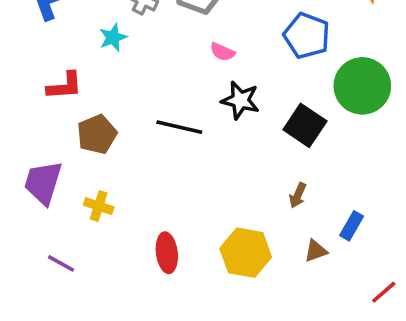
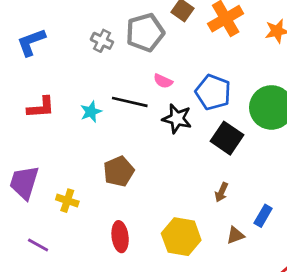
blue pentagon: (307, 36) -> (213, 92), moved
cyan star: (113, 37) -> (91, 112), moved
black line: (179, 127) -> (130, 102), moved
brown pentagon: (97, 134) -> (119, 171), moved

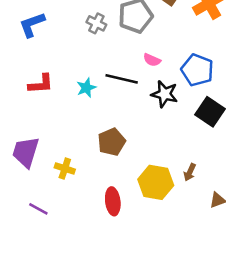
brown arrow: (221, 192) -> (190, 172), moved
yellow hexagon: (181, 237) -> (156, 182), moved

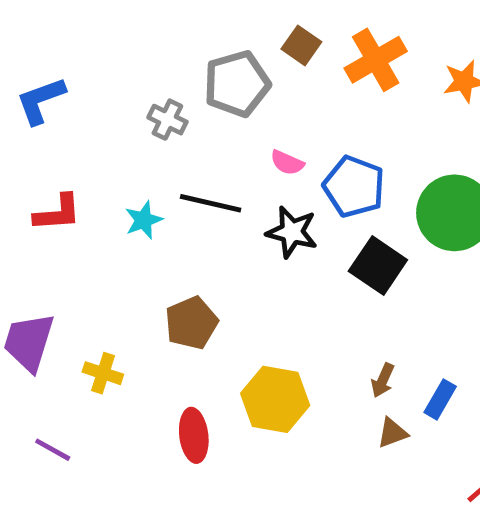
gray cross: (96, 23) -> (167, 120), moved
pink semicircle: (152, 60) -> (287, 163), moved
brown arrow: (190, 172) -> (383, 380), moved

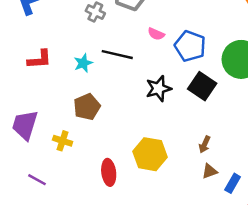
black star: (292, 232) -> (158, 89), moved, turned -30
brown pentagon: (191, 323) -> (87, 107), moved
blue rectangle: (440, 399) -> (233, 183), moved

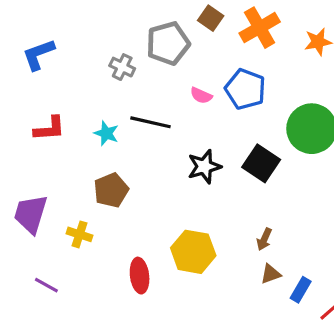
blue pentagon: (190, 46) -> (245, 89), moved
cyan star: (83, 63) -> (106, 133), turned -30

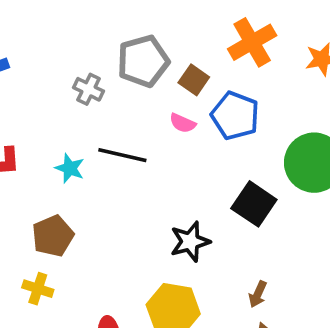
brown square: (211, 18) -> (194, 80), moved
black star: (204, 167) -> (190, 242), moved
brown pentagon: (111, 190) -> (53, 236), moved

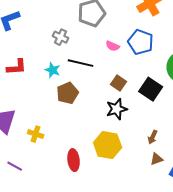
brown square: (194, 80) -> (119, 83), moved
gray cross: (89, 89) -> (61, 37), moved
brown pentagon: (53, 236) -> (68, 93), moved

